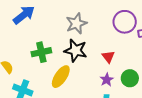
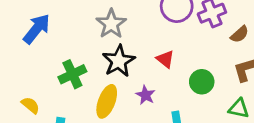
black star: (76, 50) -> (119, 61), turned -30
purple star: (107, 80) -> (146, 95), moved

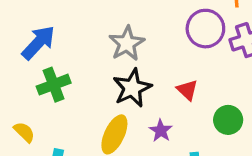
green cross: (72, 74) -> (54, 85), moved

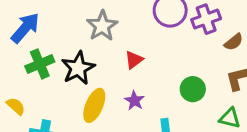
black star: (132, 88) -> (78, 68), moved
red triangle: (187, 90) -> (134, 60), moved, turned 42

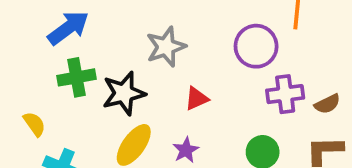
purple cross: (206, 19) -> (285, 94), moved

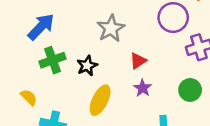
black star: (124, 93) -> (87, 66), size x0.7
purple star: (186, 150) -> (143, 88), moved

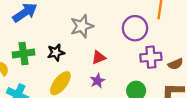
green cross: (53, 60) -> (23, 53), moved

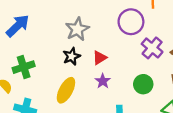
black star: (56, 53) -> (72, 56), moved
purple cross: (151, 57) -> (152, 48), turned -35

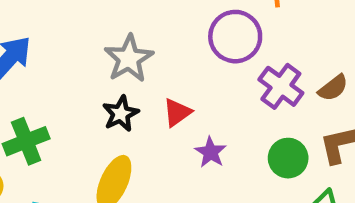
purple star: (103, 81) -> (211, 152), moved
green circle: (143, 84) -> (288, 158), moved

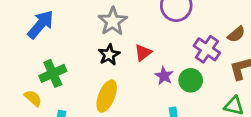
purple cross: (281, 86) -> (207, 49), moved
green circle: (288, 158) -> (191, 80), moved

